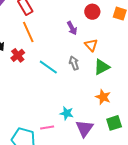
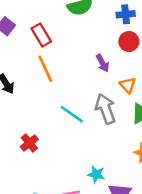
red cross: (18, 55) -> (29, 143), moved
gray arrow: (74, 63) -> (105, 109), size x1.6

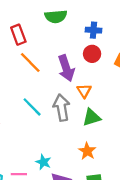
purple arrow: (103, 63) -> (66, 68), size x1.6
orange line: (45, 69) -> (30, 63), moved, turned -30

